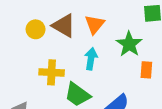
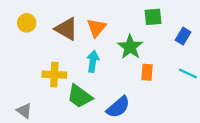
yellow circle: (36, 29) -> (27, 23), moved

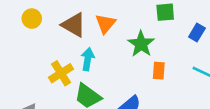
cyan arrow: (93, 61) -> (88, 59), moved
yellow cross: (54, 75) -> (61, 73), turned -35

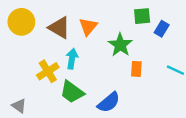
yellow circle: (32, 19) -> (21, 22), size x1.5
blue rectangle: (197, 33) -> (162, 29), moved

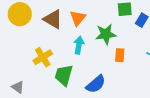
green star: (120, 45) -> (106, 34), turned 30
cyan arrow: (72, 59) -> (79, 45), moved
green trapezoid: (72, 92) -> (64, 75), turned 70

